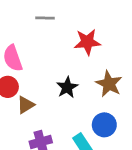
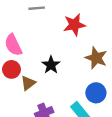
black star: (67, 87) -> (51, 65), moved

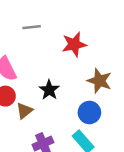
blue circle: (96, 93) -> (89, 112), moved

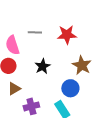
gray line: (32, 27) -> (35, 32), moved
brown triangle: (24, 111) -> (14, 89), moved

